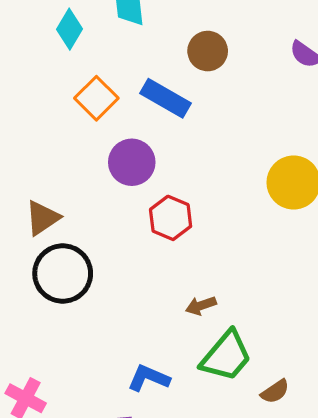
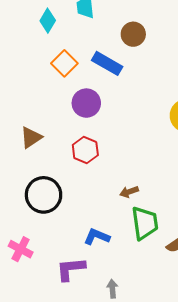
red hexagon: (171, 218) -> (85, 150), moved
black circle: (63, 274) -> (44, 195), moved
green trapezoid: (226, 356) -> (145, 223), turned -48

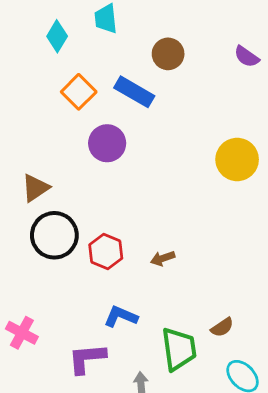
red hexagon: (85, 150) -> (106, 252), moved
black circle: (44, 195) -> (54, 235), moved
green trapezoid: (145, 223) -> (179, 349), moved

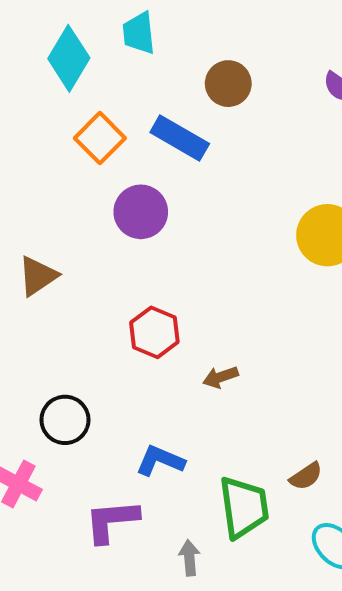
cyan diamond: (57, 36) -> (69, 58), size x1.4
black circle: (54, 235) -> (65, 420), moved, size x0.7
red hexagon: (106, 252) -> (154, 332), moved

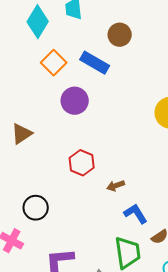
blue L-shape: (160, 461) -> (136, 214), moved, turned 35

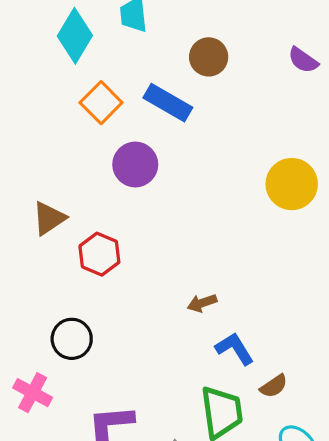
red hexagon: (82, 163) -> (99, 254), moved

